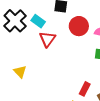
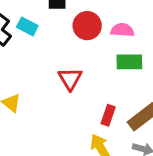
red triangle: (47, 39) -> (70, 79), moved

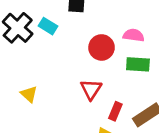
red circle: (87, 26) -> (102, 47), moved
red triangle: (70, 79) -> (91, 89), moved

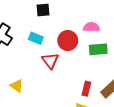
cyan rectangle: (48, 26) -> (36, 38), moved
red triangle: (91, 89) -> (50, 61), moved

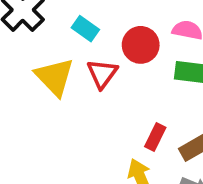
yellow triangle: (17, 86) -> (55, 77), moved, size x1.6

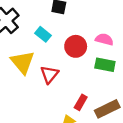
red triangle: (102, 74) -> (49, 74), moved

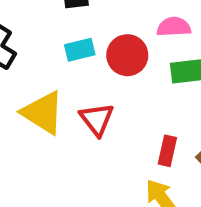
cyan rectangle: (43, 34) -> (80, 50), moved, turned -35

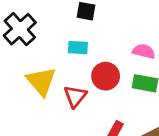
red circle: (127, 55) -> (106, 76), moved

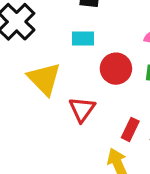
red triangle: (75, 96) -> (82, 109), moved

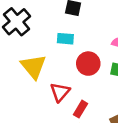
red rectangle: (130, 129) -> (80, 109), moved

